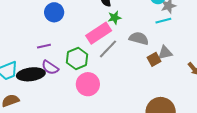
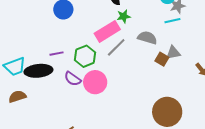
purple line: (44, 46) -> (57, 54), moved
brown square: (154, 59) -> (162, 59), turned -32
purple semicircle: (50, 67) -> (73, 79), moved

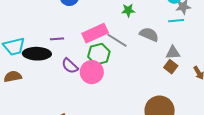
pink rectangle: (107, 31) -> (95, 33), moved
gray line: (116, 47) -> (117, 40), turned 70
green hexagon: (85, 56) -> (99, 54), moved
brown square: (162, 59) -> (171, 67), moved

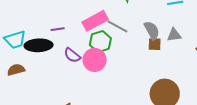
gray semicircle: (149, 34) -> (152, 30), moved, turned 42
brown square: (171, 67) -> (155, 44), moved, turned -32

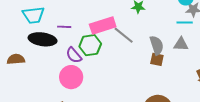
gray triangle: (174, 35) -> (181, 44), moved
cyan trapezoid: (15, 40) -> (33, 15), moved
green hexagon: (100, 42) -> (90, 45), moved
pink circle: (95, 60) -> (71, 77), moved

